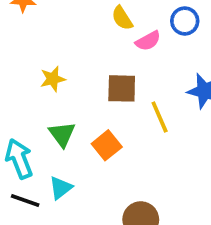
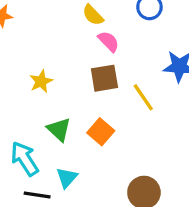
pink semicircle: (148, 41) -> (109, 41), moved, turned -95

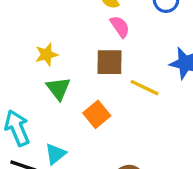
yellow line: (143, 97) -> (145, 88), turned -40
green triangle: (59, 129) -> (58, 88), moved

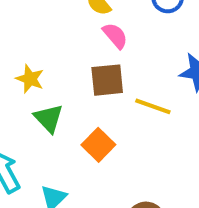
yellow star: (46, 55) -> (30, 79), turned -30

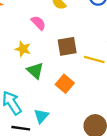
pink semicircle: (115, 36) -> (38, 23), moved

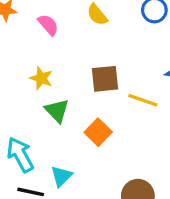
pink semicircle: (38, 23) -> (48, 25), moved

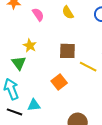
green triangle: (57, 111) -> (19, 63), moved
cyan triangle: (61, 176) -> (34, 105), turned 32

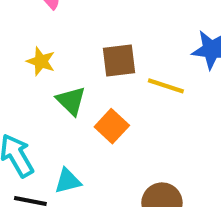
green triangle: (19, 63) -> (71, 101), moved

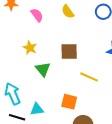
yellow line: (166, 86) -> (89, 77), moved
orange square: (112, 126) -> (69, 102), moved, turned -35

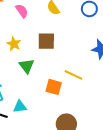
brown square: (69, 51) -> (46, 41), moved
orange square: (69, 102) -> (54, 87), moved

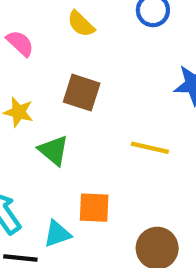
brown square: (46, 41) -> (82, 93), turned 30
orange square: (54, 87) -> (94, 208), moved

